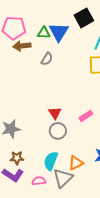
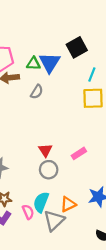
pink semicircle: (39, 181) -> (28, 212), moved, turned 72

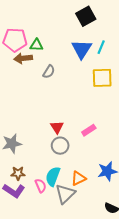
black square: (77, 47) -> (86, 16), moved
blue triangle: (50, 63) -> (82, 49), moved
green triangle: (33, 64) -> (36, 45), moved
cyan line: (92, 74) -> (101, 47), moved

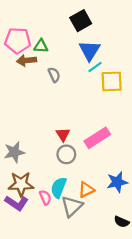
black square: (86, 16) -> (81, 21), moved
cyan line: (101, 47) -> (95, 67), moved, turned 32
gray semicircle: (49, 72) -> (54, 75), turned -56
pink rectangle: (89, 130) -> (97, 138), size x1.6
brown star: (18, 173) -> (21, 184), size x1.6

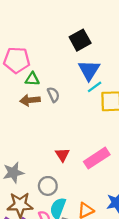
green triangle: (41, 46) -> (32, 79), moved
brown arrow: (27, 60) -> (30, 100), moved
gray circle: (66, 154) -> (48, 186), moved

